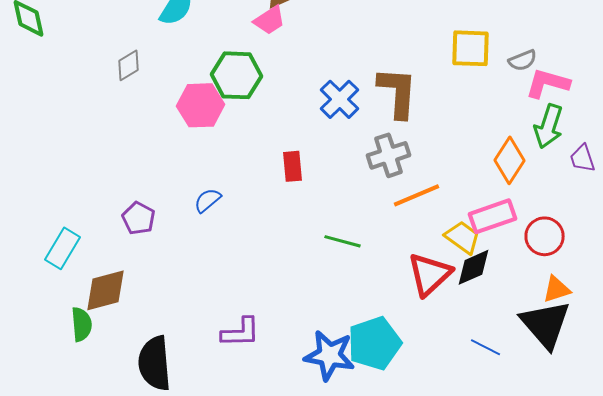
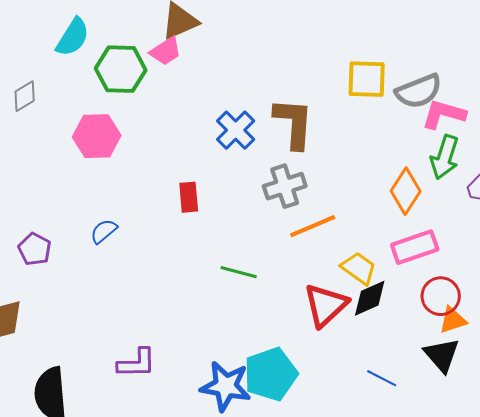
gray semicircle: (522, 60) -> (419, 91), size x1.6
green hexagon: (236, 75) -> (121, 69), moved
pink rectangle: (492, 216) -> (415, 247), moved
red circle: (544, 236) -> (441, 296), moved
black triangle: (546, 324) -> (442, 355), size x0.7

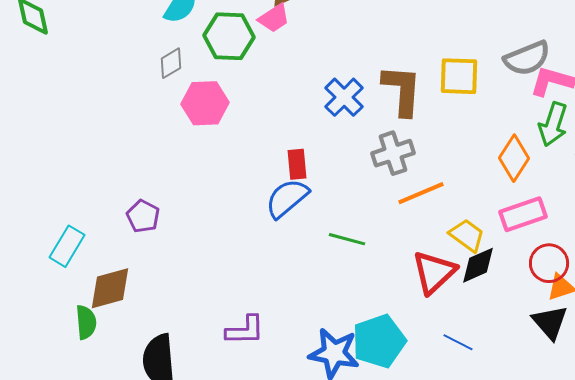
yellow square: (367, 79) -> (459, 76), moved
gray diamond: (25, 96) -> (171, 63), moved
blue semicircle: (104, 231) -> (287, 198), moved, size x1.6
blue line: (382, 378) -> (458, 342), moved

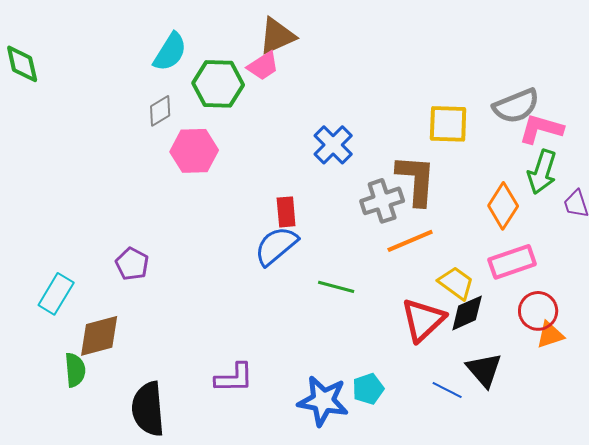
brown L-shape: (402, 90) -> (416, 180), moved
black triangle: (550, 322) -> (484, 370), moved
cyan pentagon: (379, 341) -> (368, 389), size x0.6

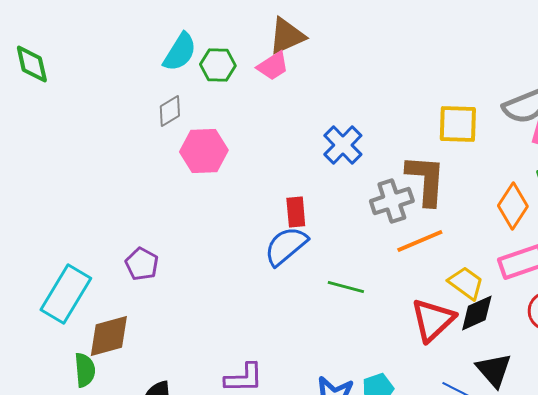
green hexagon: (218, 84) -> (218, 65), moved, size x0.7
cyan rectangle: (56, 294) -> (66, 294), size x1.4

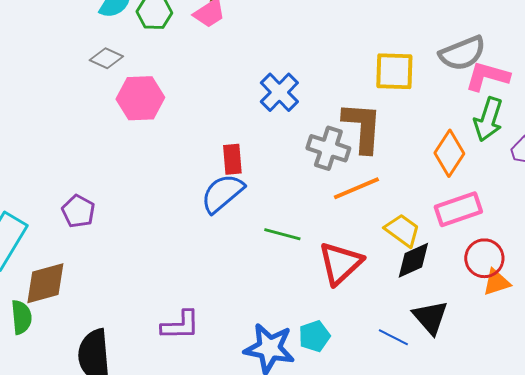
gray diamond: (170, 111) -> (106, 58), turned 56
gray cross: (392, 201) -> (328, 148), turned 36
red triangle: (433, 320) -> (340, 263), moved

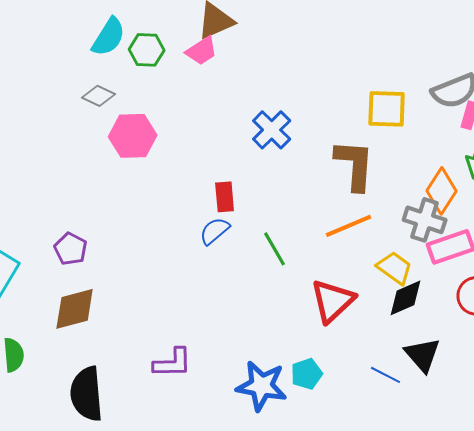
gray cross: (328, 148) -> (425, 220), moved
blue semicircle: (222, 193) -> (215, 231), size x0.7
green line: (282, 234) -> (275, 249), moved, turned 45
brown diamond: (45, 283) -> (75, 309), moved

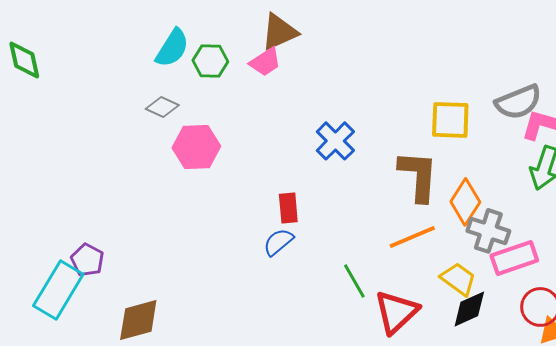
orange diamond: (442, 191) -> (465, 202), moved
purple pentagon: (71, 249) -> (87, 260), moved
green line: (275, 249) -> (354, 281), moved

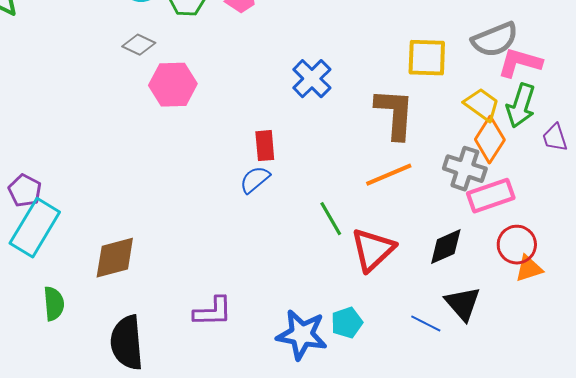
orange diamond: (465, 202) -> (490, 140), moved
purple pentagon: (87, 260) -> (25, 191), moved
yellow trapezoid: (458, 279) -> (482, 105), moved

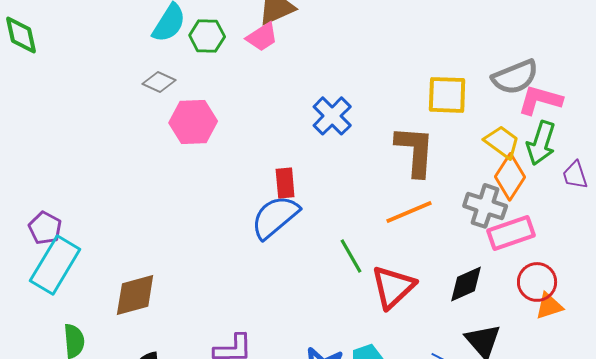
blue semicircle: (255, 180) -> (275, 217), size x1.6

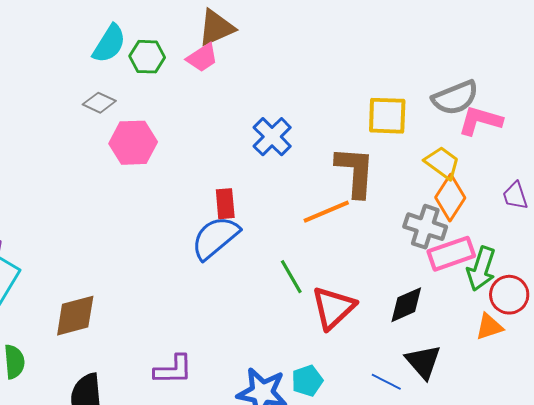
green arrow: (541, 143) -> (481, 269), moved
orange line: (409, 212) -> (326, 212), moved
red circle: (537, 282) -> (509, 295), moved

